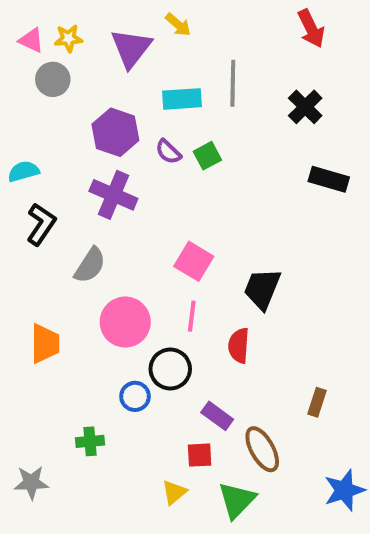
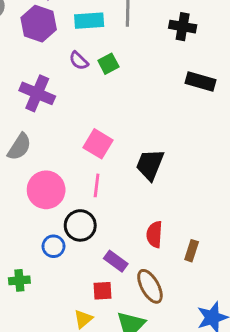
black cross: (305, 107) -> (183, 27), turned -35
purple hexagon: (115, 132) -> (39, 24), moved
red semicircle: (239, 346) -> (154, 234), moved

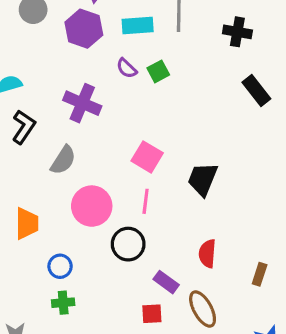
black rectangle: (200, 81) -> (256, 90), turned 36
blue circle: (54, 246) -> (60, 266), moved
brown rectangle: (192, 251) -> (260, 274), moved

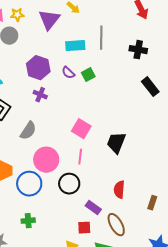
purple hexagon: (84, 29) -> (38, 68), moved
purple cross: (82, 103) -> (40, 95), size x0.6
blue circle: (60, 266) -> (29, 184), moved, size x1.6

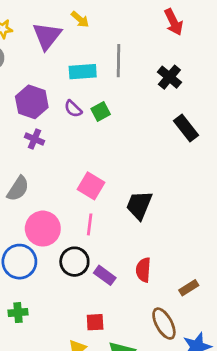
black cross: (138, 50) -> (169, 77), turned 30
brown rectangle: (152, 203) -> (189, 288), turned 40
purple rectangle: (93, 208) -> (105, 275), moved
brown ellipse: (116, 225) -> (164, 324), moved

